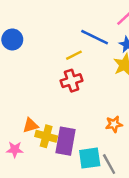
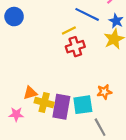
red cross: (72, 81) -> (75, 47), moved
cyan square: (90, 158) -> (83, 105), moved

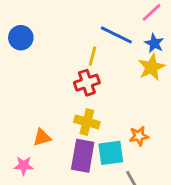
yellow line: (69, 31) -> (92, 56), turned -48
red cross: (75, 47) -> (87, 83), moved
yellow cross: (44, 103) -> (87, 122), moved

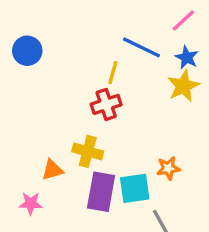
yellow cross: (87, 122) -> (88, 151), moved

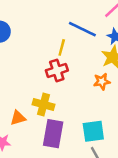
orange star: (168, 168) -> (102, 81), moved
cyan square: (135, 188) -> (93, 131), moved

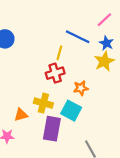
orange star: (102, 81) -> (81, 88), moved
cyan square: (93, 131) -> (71, 111), moved, turned 36

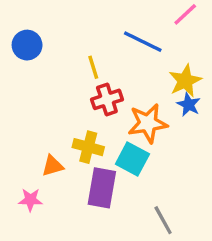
blue star: (106, 43) -> (189, 105), moved
yellow line: (59, 53) -> (93, 67), moved, turned -32
orange star: (81, 88) -> (148, 123), size x1.6

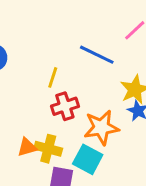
yellow line: (93, 67) -> (53, 77), turned 35
orange triangle: (53, 166) -> (27, 147), moved

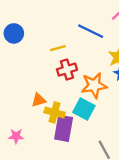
yellow line: (53, 77) -> (58, 48), turned 56
yellow cross: (48, 149) -> (55, 112), moved

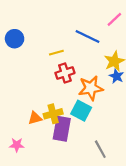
orange triangle: (39, 100) -> (35, 118), moved
yellow cross: (55, 112) -> (53, 114), turned -30
pink star: (16, 136) -> (17, 145), moved

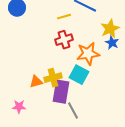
yellow line: (56, 53) -> (64, 17), moved
gray line: (100, 149) -> (73, 111), moved

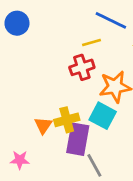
yellow line: (64, 17) -> (92, 43), moved
orange triangle: (36, 82) -> (43, 125), turned -40

